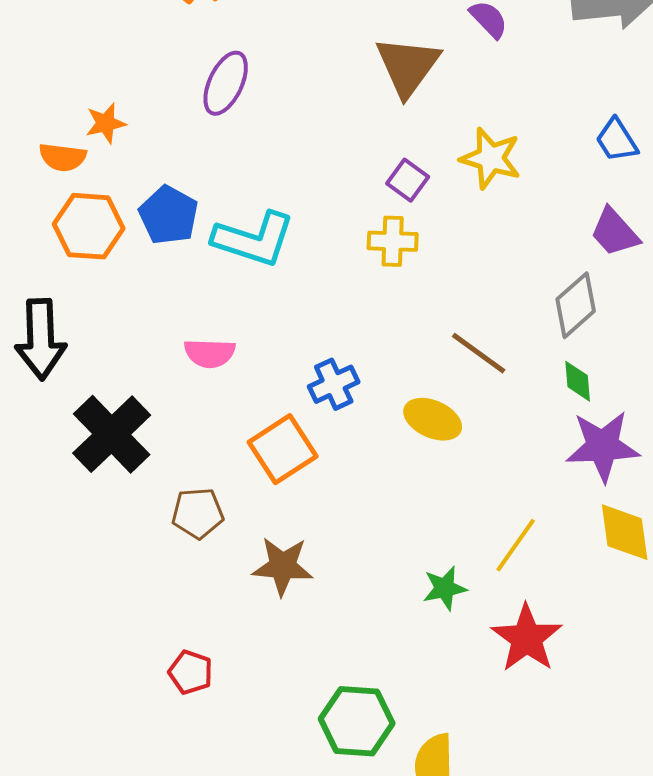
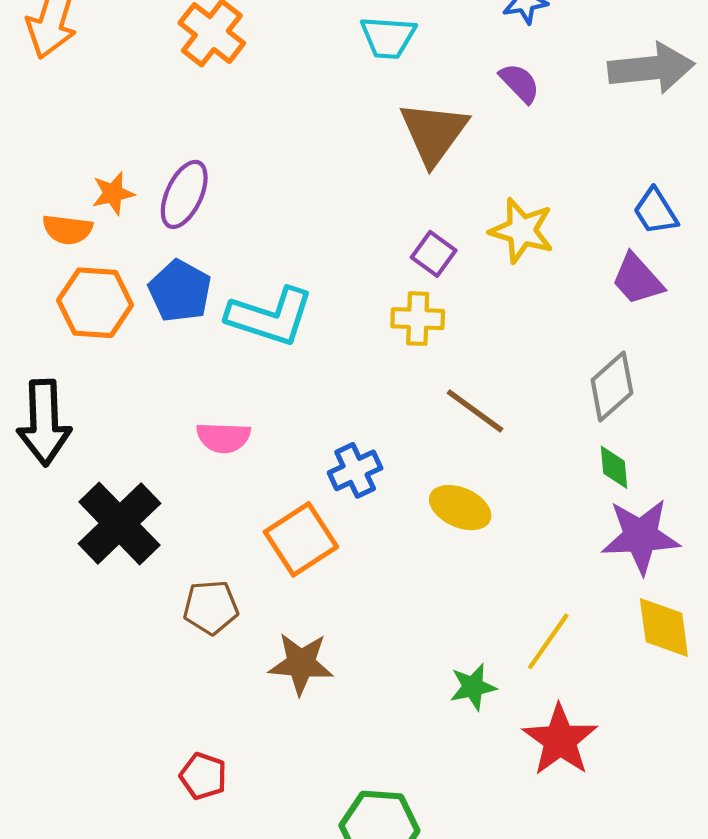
purple ellipse: (226, 83) -> (184, 194), moved
purple trapezoid: (615, 232) -> (637, 279), moved
brown line: (479, 353) -> (475, 411), moved

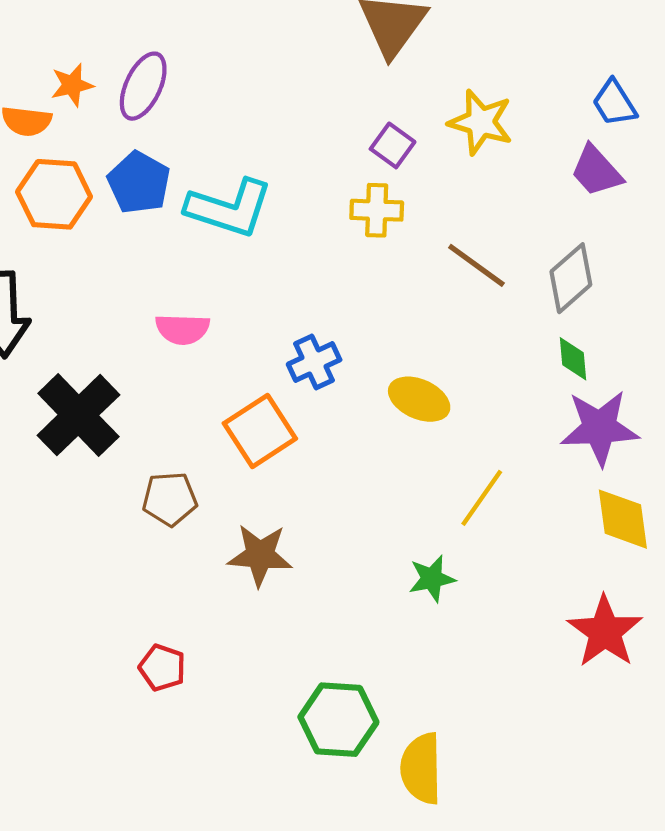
brown line: (475, 411) -> (476, 265), moved
yellow line: (548, 641) -> (482, 498), moved
red star: (560, 740) -> (605, 632), moved

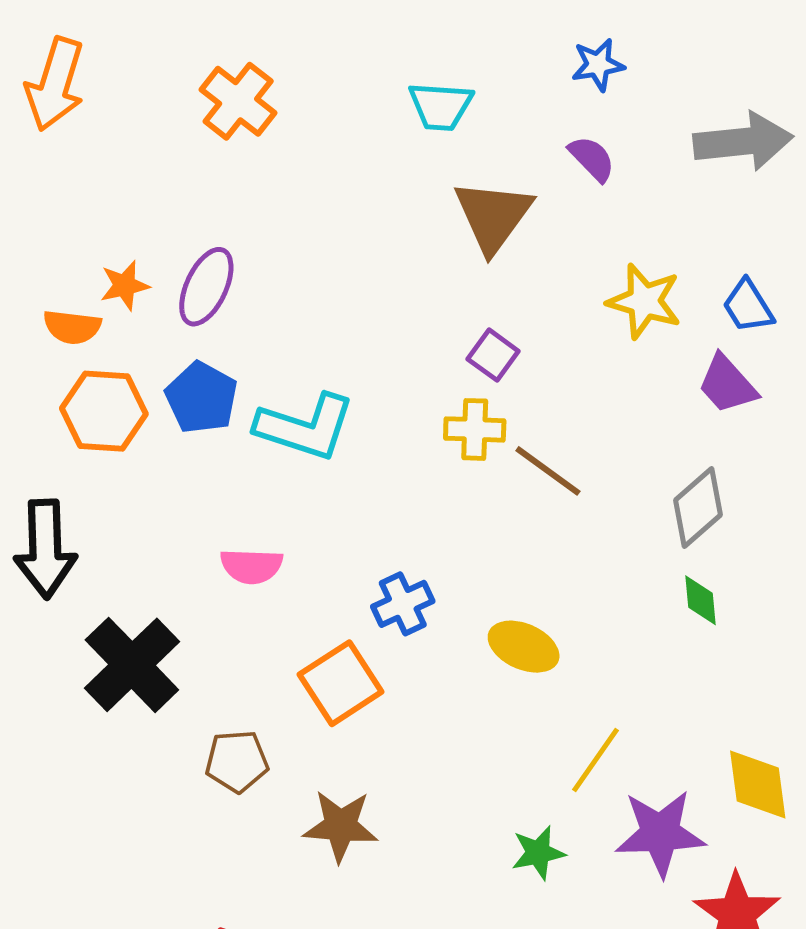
yellow star: (481, 122) -> (644, 301), moved
brown line: (476, 265) -> (548, 471), moved
purple star: (600, 428) -> (660, 833), moved

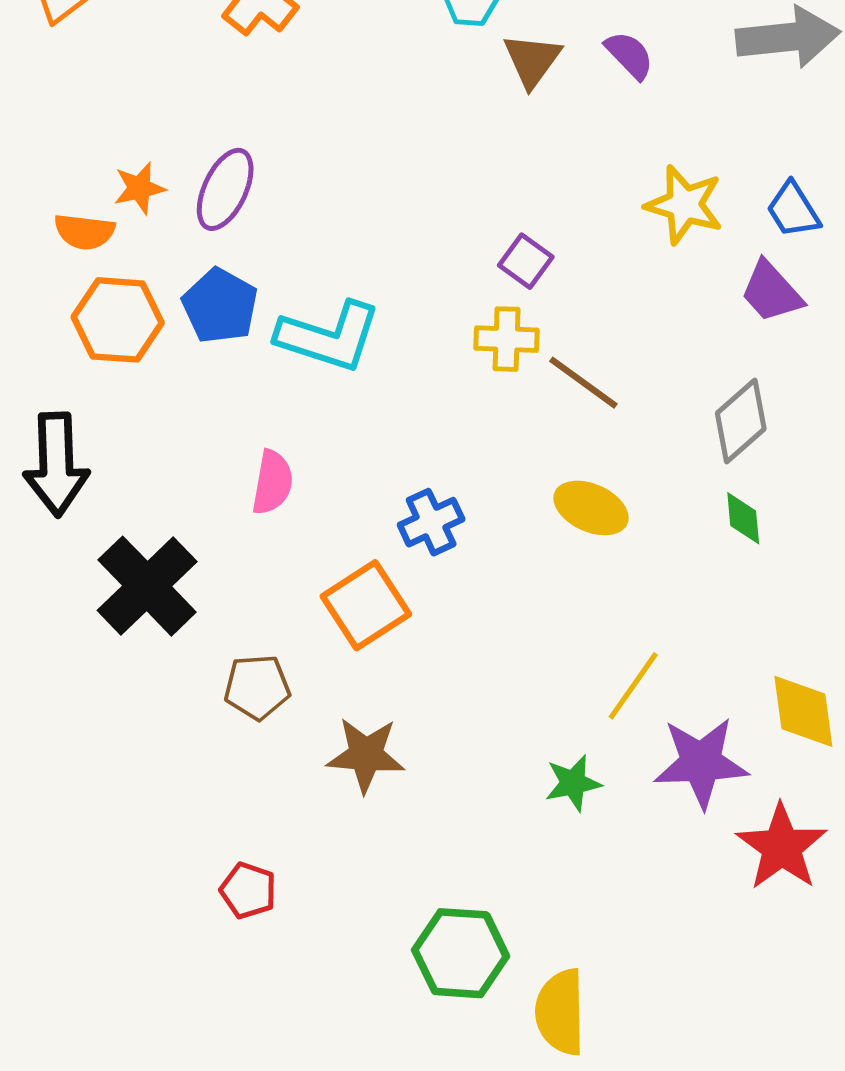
brown triangle: (493, 216) -> (532, 60), moved, size x0.7
pink semicircle: (251, 566) -> (272, 482), turned -82
yellow ellipse: (524, 647) -> (591, 508), moved

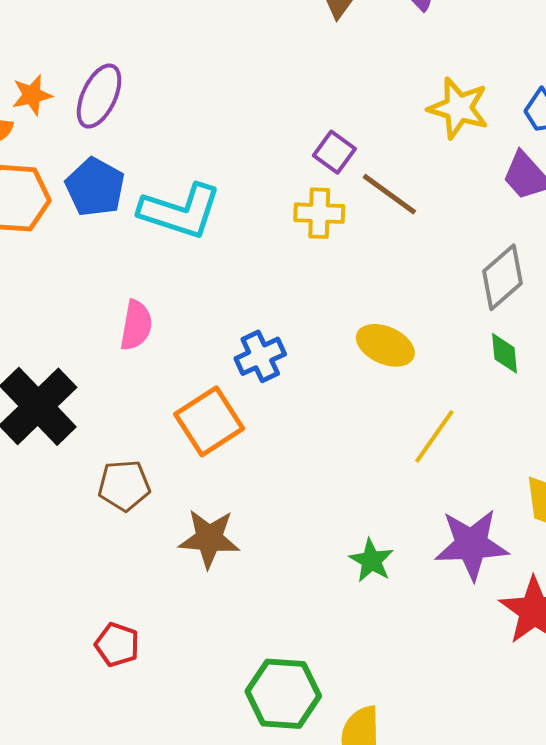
brown line: (583, 383) -> (389, 194), moved
yellow line: (633, 686) -> (434, 436), moved
green star: (573, 783) -> (371, 561), turned -30

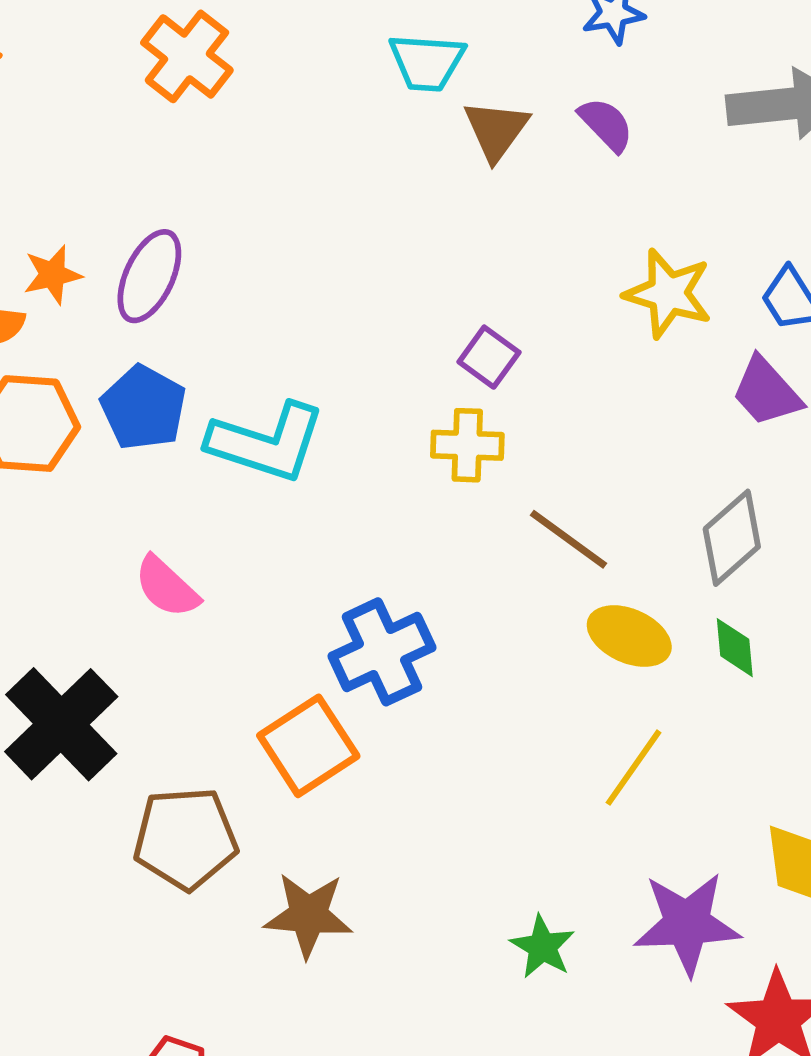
brown line: (389, 194) -> (568, 539), moved
pink semicircle: (136, 325) -> (167, 587), moved, turned 123
yellow ellipse: (385, 345) -> (629, 636), moved
blue cross: (260, 356) -> (382, 652), size x1.4
brown pentagon: (124, 485) -> (185, 838), size x1.4

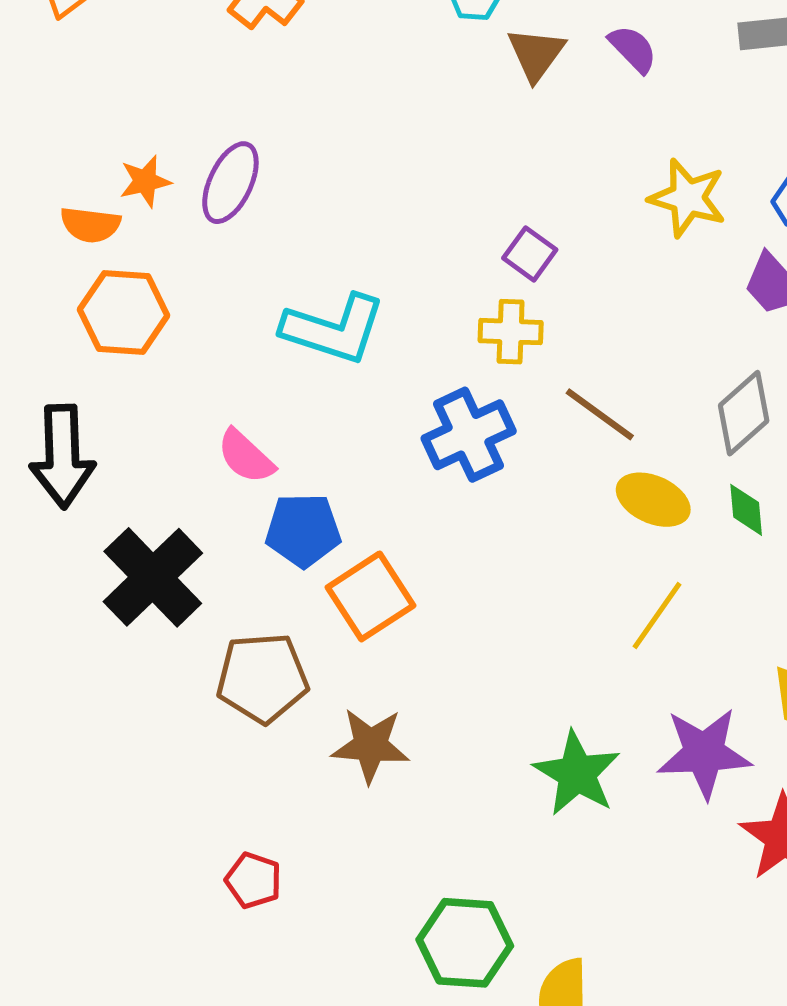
blue pentagon: (144, 408) -> (303, 530), moved, turned -30
blue cross: (382, 652) -> (469, 435), moved
green star: (542, 947) -> (577, 773), size x1.5

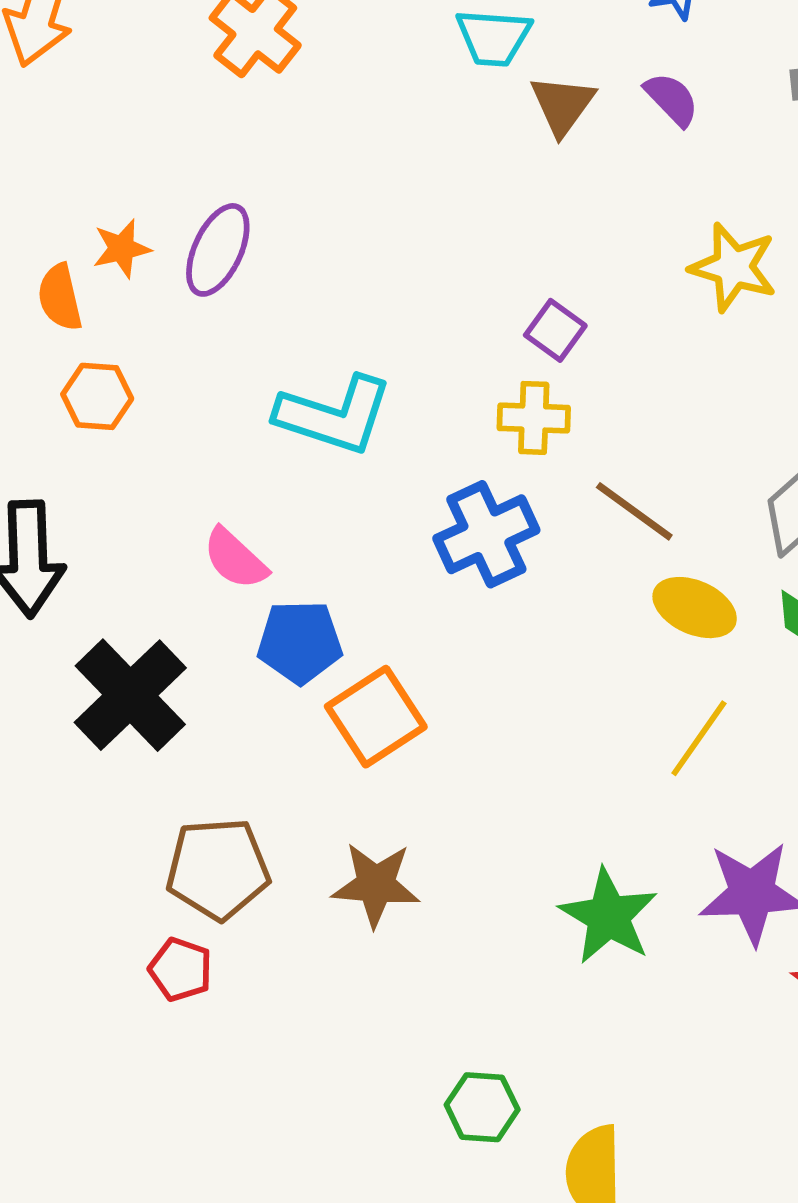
orange semicircle: (90, 225) -> (60, 297), turned 70
orange hexagon: (124, 312) -> (97, 396), size x0.7
brown pentagon: (262, 678) -> (218, 869), moved
red pentagon: (253, 880) -> (181, 969), moved
green hexagon: (465, 943) -> (482, 1107), size x0.7

